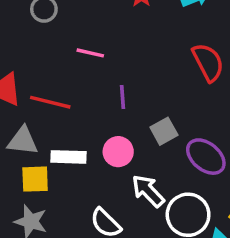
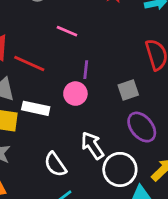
gray square: (164, 131) -> (128, 90), moved
pink circle: (118, 152) -> (75, 94), moved

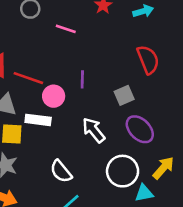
pink line: (67, 31) -> (66, 29), moved
pink circle: (75, 94) -> (54, 96), moved
white arrow: (92, 145) -> (94, 130), moved

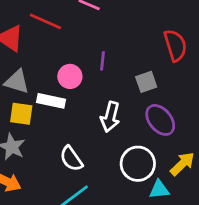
red line: (28, 78) -> (45, 21), moved
white arrow: (94, 130) -> (110, 117), turned -132

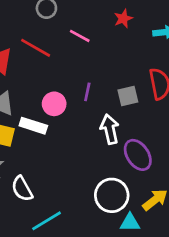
gray square: (146, 82) -> (128, 96), moved
white arrow: (110, 117) -> (110, 129), moved, turned 148
white semicircle: (71, 159) -> (22, 189), moved

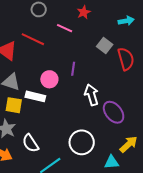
red star: (123, 19) -> (84, 12), moved
gray square: (128, 96) -> (105, 46), moved, turned -35
white circle: (112, 195) -> (82, 142), moved

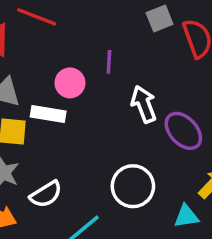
gray square: (105, 46) -> (160, 18), turned 35
white semicircle: (31, 143) -> (46, 194), turned -84

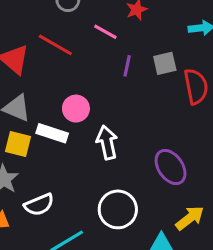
purple line: (109, 62) -> (127, 66), moved
white arrow: (144, 104) -> (107, 143), moved

